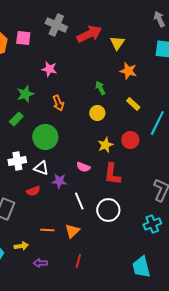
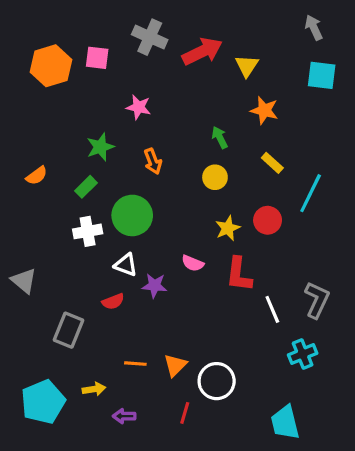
white cross: (17, 161) -> (88, 231), moved
white line: (79, 201) -> (272, 309), moved
white circle: (108, 210) -> (217, 381), moved

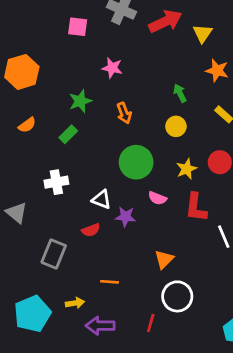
orange hexagon: (51, 66) -> (22, 72), moved
green circle: (132, 215) -> (136, 162), moved
white cross: (88, 231) -> (56, 182), moved
orange triangle: (175, 365) -> (164, 259), moved
purple arrow: (124, 416) -> (100, 326), size x1.5

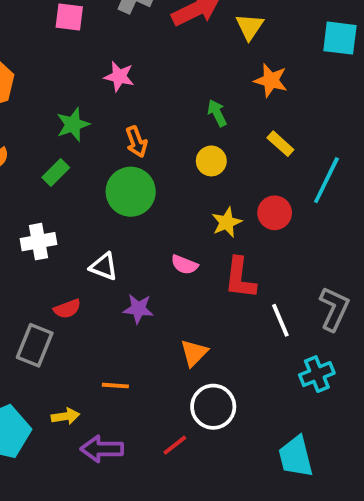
green circle: (136, 162) -> (131, 192), moved
purple star: (125, 217) -> (138, 309), moved
red semicircle: (91, 230) -> (67, 309), moved
red line: (151, 323) -> (175, 445), turned 36

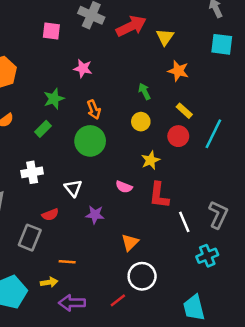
red circle: (275, 213) -> (178, 136), moved
white triangle: (104, 267) -> (73, 188), turned 30
orange line: (115, 386) -> (67, 262), moved

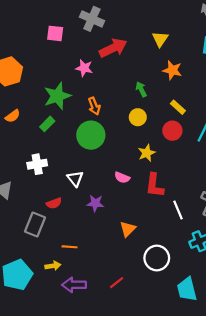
red arrow: (131, 26) -> (113, 48), moved
green star: (54, 99) -> (57, 96), size x1.4
white circle: (142, 276) -> (157, 258), moved

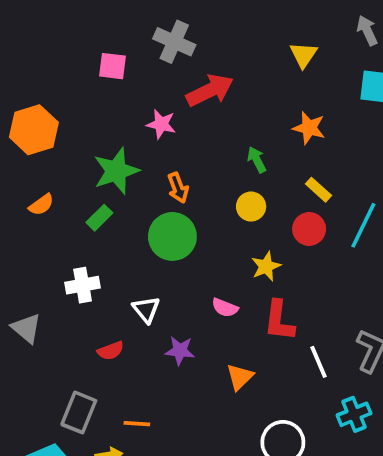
yellow triangle: (160, 39) -> (303, 55), moved
gray rectangle: (35, 224) -> (79, 412), moved
orange triangle: (128, 229) -> (240, 377), moved

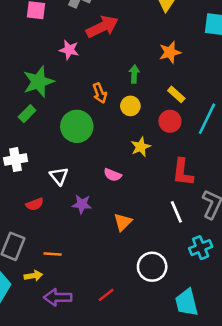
orange star: (309, 128) -> (170, 52), turned -30
green arrow: (257, 160) -> (134, 74), turned 30
orange arrow: (178, 188) -> (100, 93), moved
red L-shape: (279, 321) -> (183, 172), moved

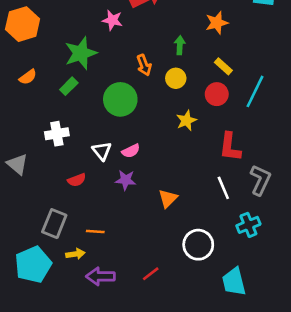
pink semicircle: (113, 175) -> (131, 151), moved, turned -48

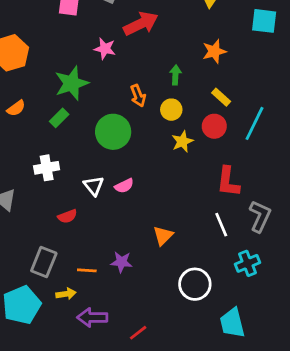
yellow star: (186, 121) -> (182, 141), moved
purple star: (126, 180) -> (121, 262), moved
red line: (151, 274) -> (138, 333), moved

